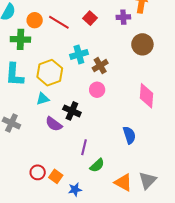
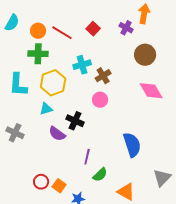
purple cross: (123, 17) -> (126, 28), turned 32
green cross: (20, 39) -> (38, 54), moved
pink diamond: (146, 96) -> (151, 91), moved, turned -35
blue semicircle: (129, 135) -> (132, 145), size x1.4
gray triangle: (147, 180) -> (162, 178), moved

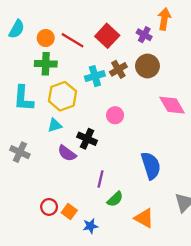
red square: (93, 29) -> (107, 36), size x1.5
brown circle: (145, 55) -> (147, 66), moved
brown cross: (103, 76) -> (118, 69), moved

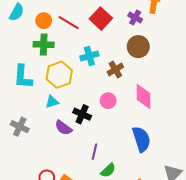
brown cross: (118, 69) -> (115, 69), moved
pink diamond: (172, 105) -> (143, 97), moved, turned 30
pink circle: (115, 115) -> (108, 101), moved

